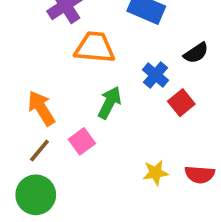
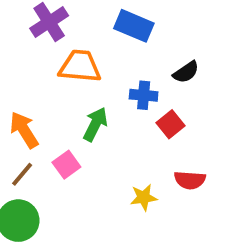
blue cross: (156, 75) -> (144, 95), turned -35
red semicircle: (200, 175) -> (190, 180), moved

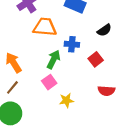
blue cross: (144, 95) -> (72, 44), moved
pink square: (66, 165) -> (49, 82), moved
yellow star: (144, 197) -> (66, 100), moved

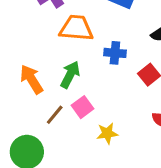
green arrow: (53, 59) -> (70, 75), moved
brown line: (12, 87) -> (55, 115), moved

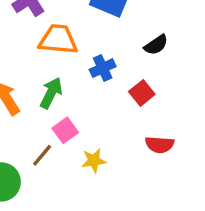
blue cross: (115, 53) -> (103, 68), turned -30
brown line: (55, 115) -> (42, 155), moved

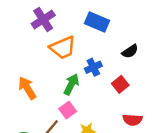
orange trapezoid: (58, 40) -> (63, 48), turned 152
green arrow: (51, 93) -> (71, 84), moved

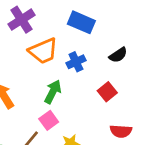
blue cross: (93, 67) -> (76, 62), moved

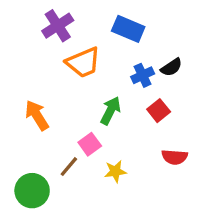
blue cross: (76, 62) -> (143, 75), moved
green arrow: (53, 92) -> (111, 111), moved

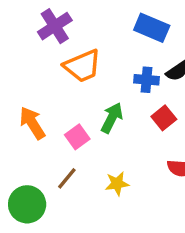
blue rectangle: (128, 29) -> (152, 28), moved
blue cross: (143, 75) -> (146, 80), turned 30
pink square: (90, 144) -> (77, 137), moved

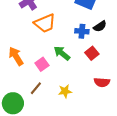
green arrow: (112, 118) -> (62, 53), turned -78

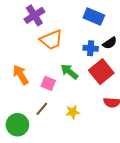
red square: (92, 53) -> (101, 72), size x1.6
pink square: (42, 64) -> (48, 83), turned -32

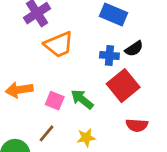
green arrow: (69, 72) -> (82, 99), moved
orange arrow: (21, 75) -> (19, 90), turned -66

